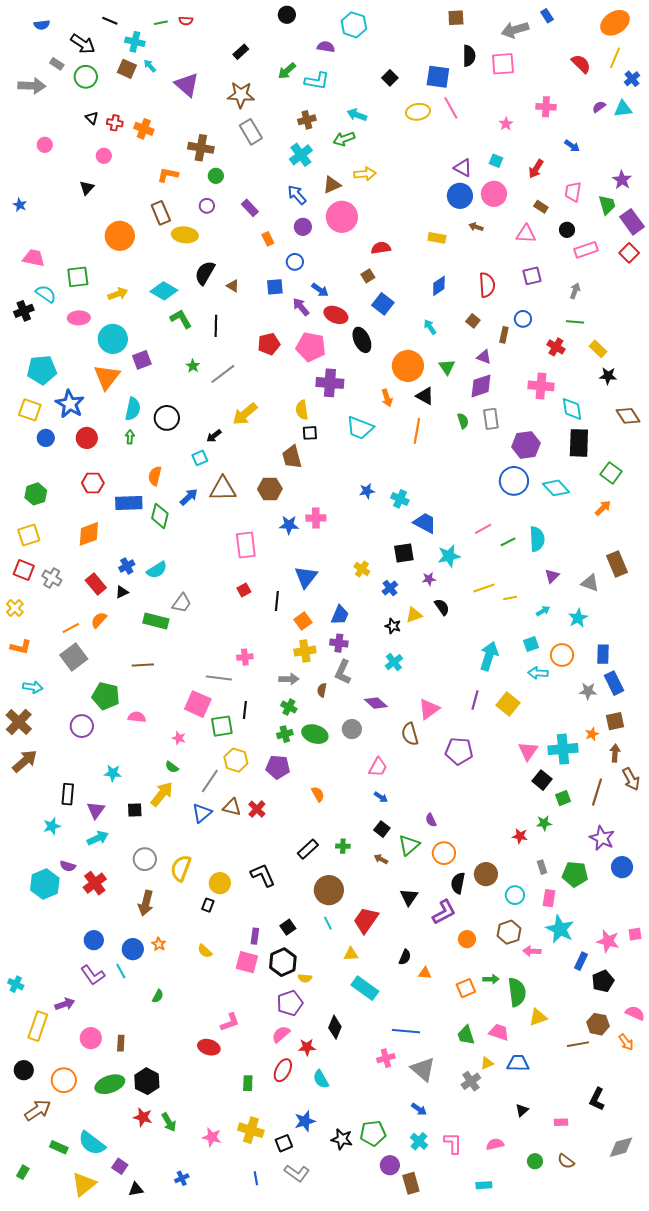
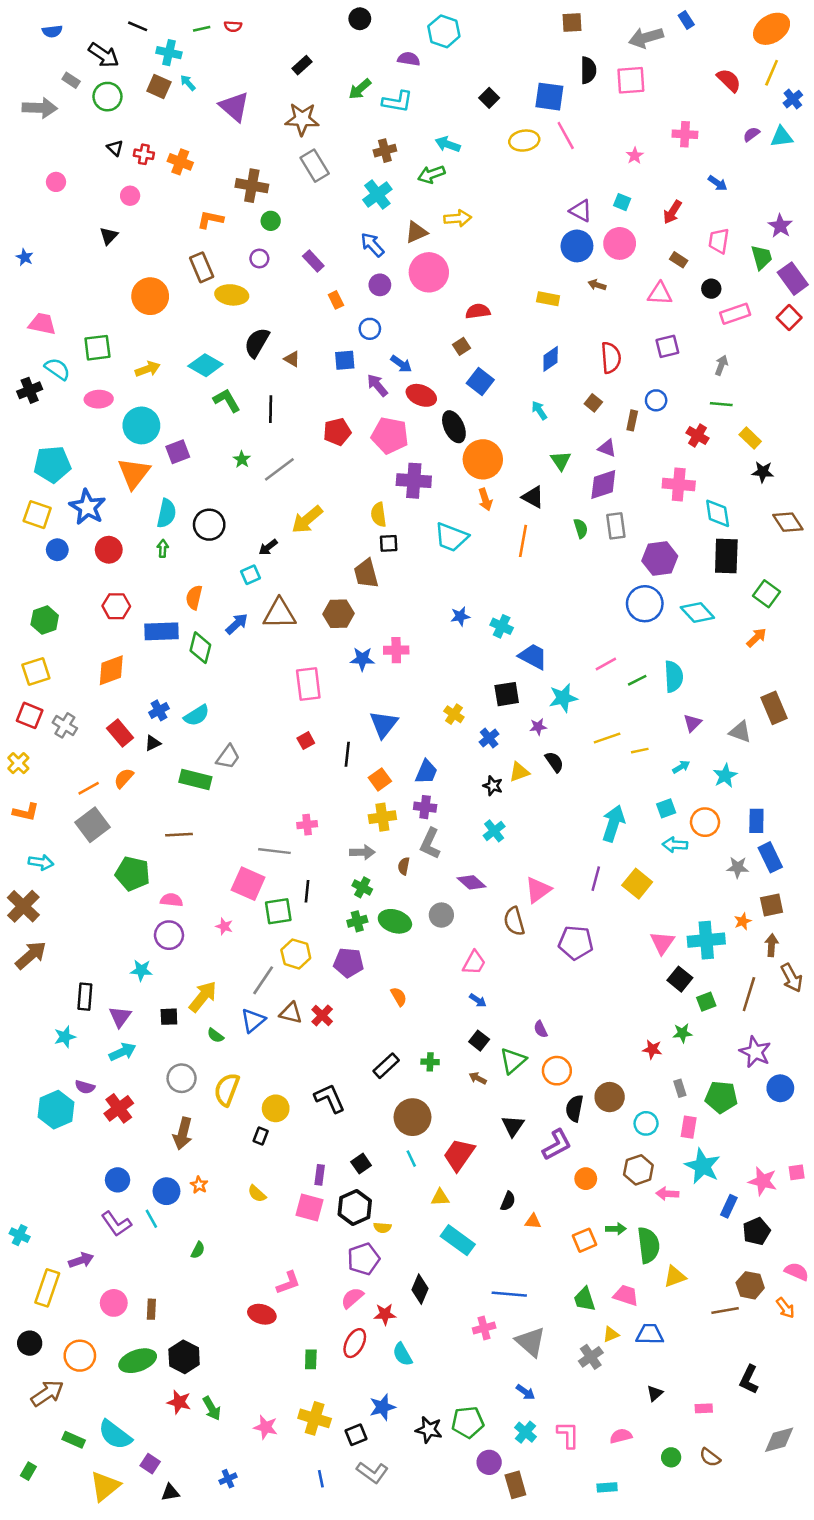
orange circle: (408, 366) -> (483, 459), moved
purple circle: (82, 726) -> (169, 935), moved
green semicircle: (172, 767) -> (215, 1036), moved

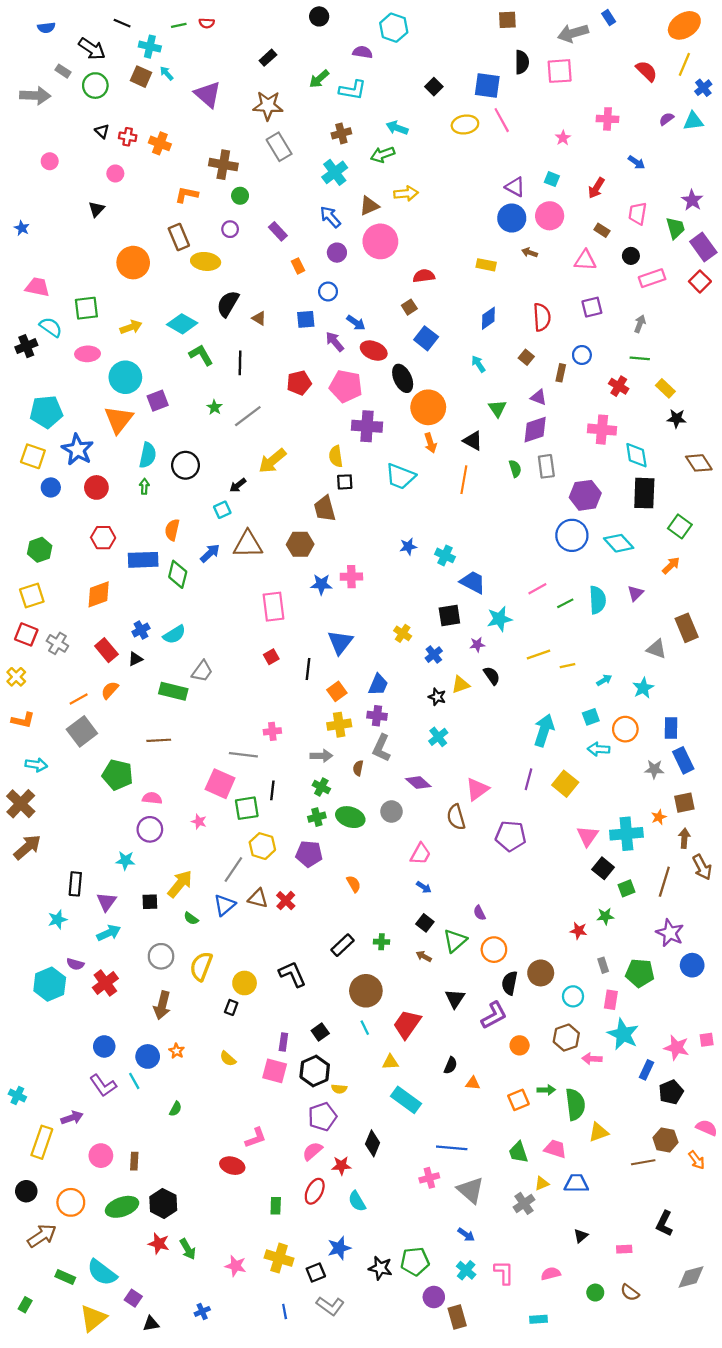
purple triangle: (692, 723) -> (635, 593), moved

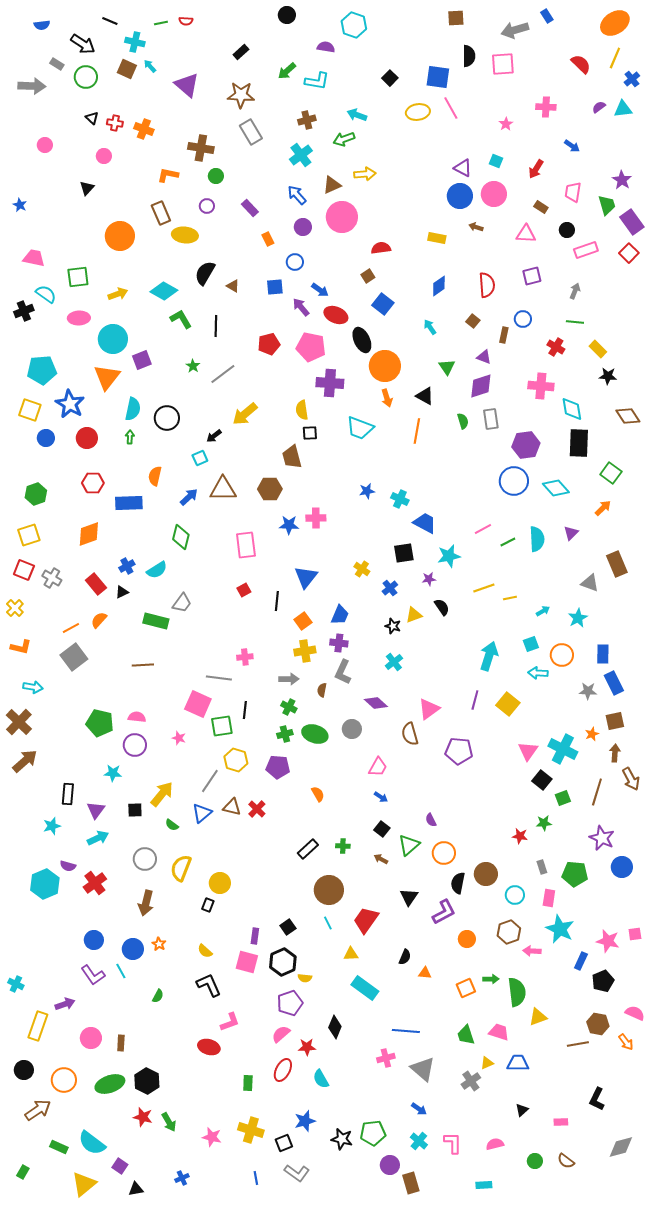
green diamond: (178, 574) -> (181, 537), moved
green pentagon: (118, 775) -> (100, 723), moved
cyan cross: (626, 834) -> (563, 749), turned 32
black L-shape: (292, 974) -> (209, 985), moved

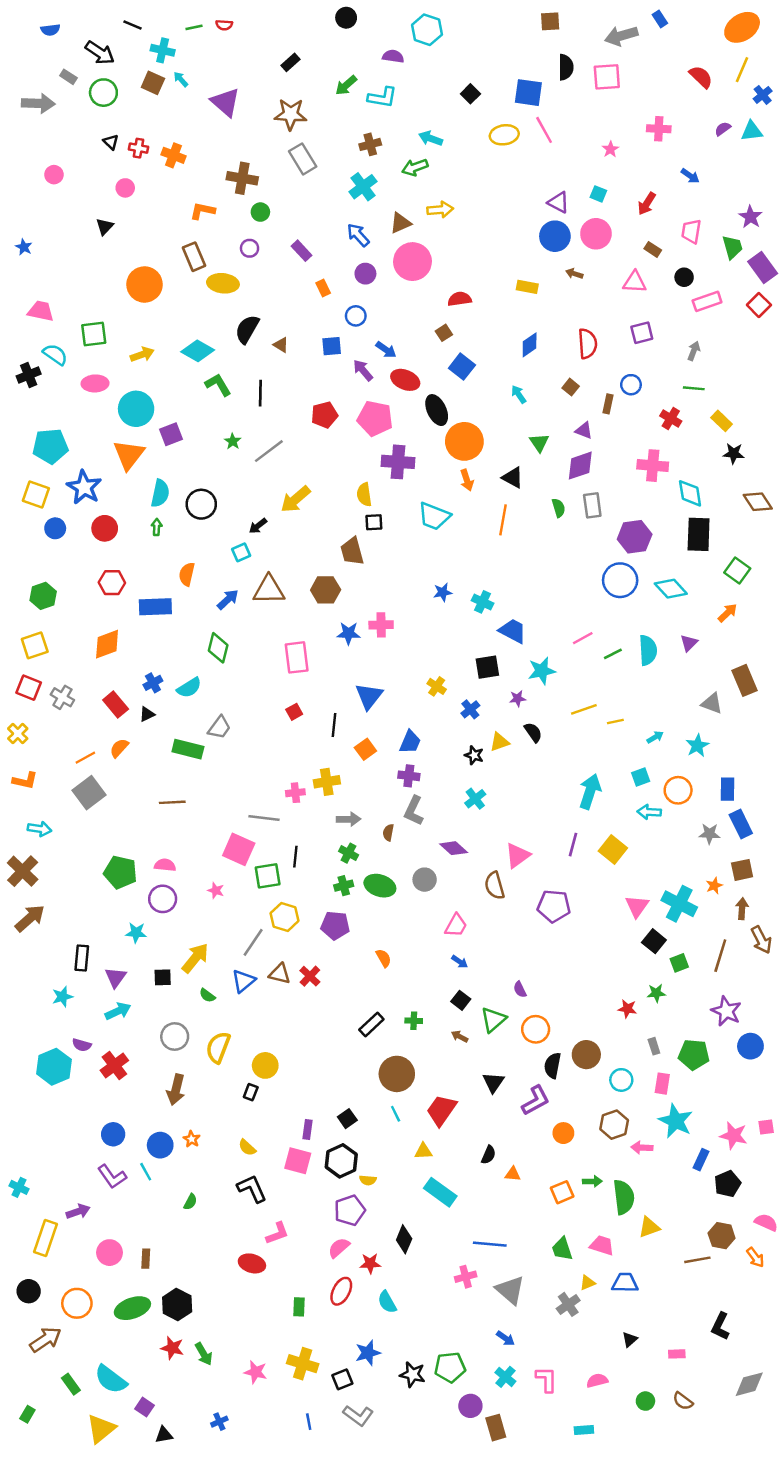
yellow cross: (305, 651) -> (327, 782), moved
green rectangle: (59, 1147) -> (71, 1384), turned 30

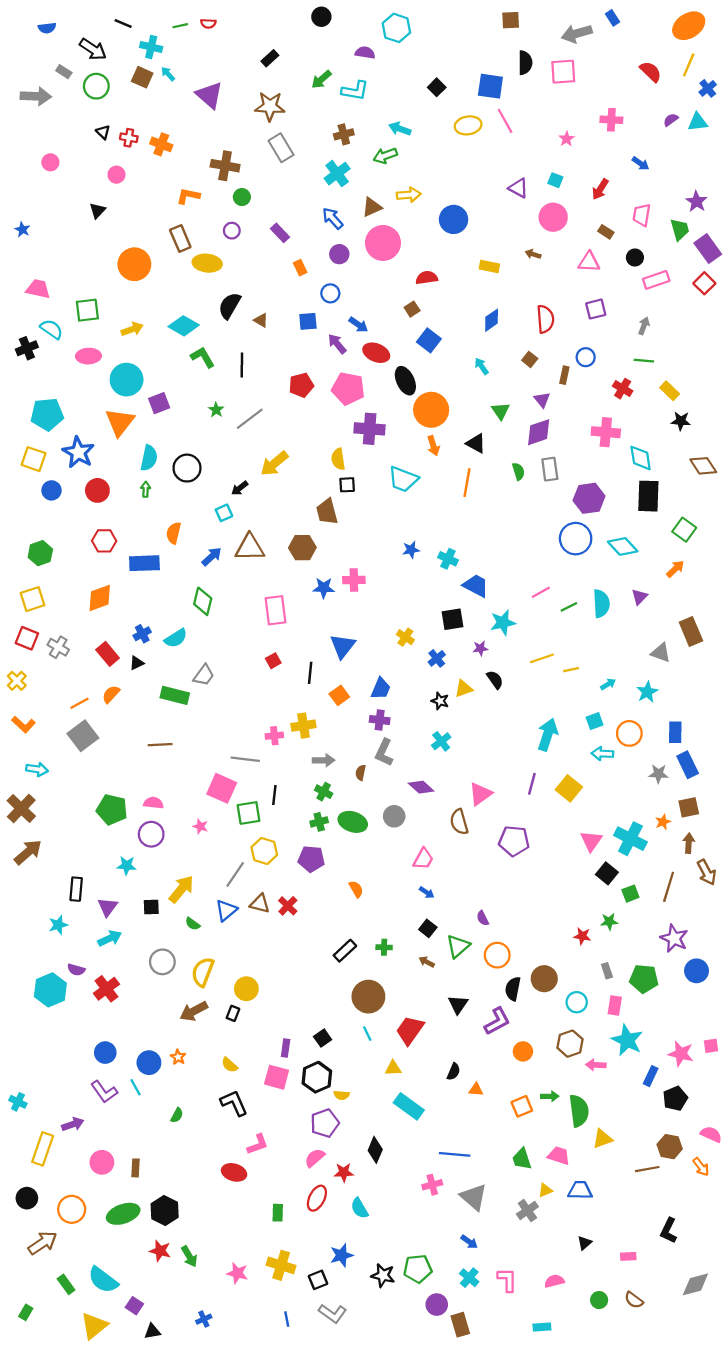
blue circle: (555, 236) -> (454, 219), moved
purple triangle: (584, 431) -> (542, 400), turned 30
orange L-shape: (25, 781) -> (24, 724), turned 30
brown arrow: (176, 1090) -> (194, 1011), moved, turned 48

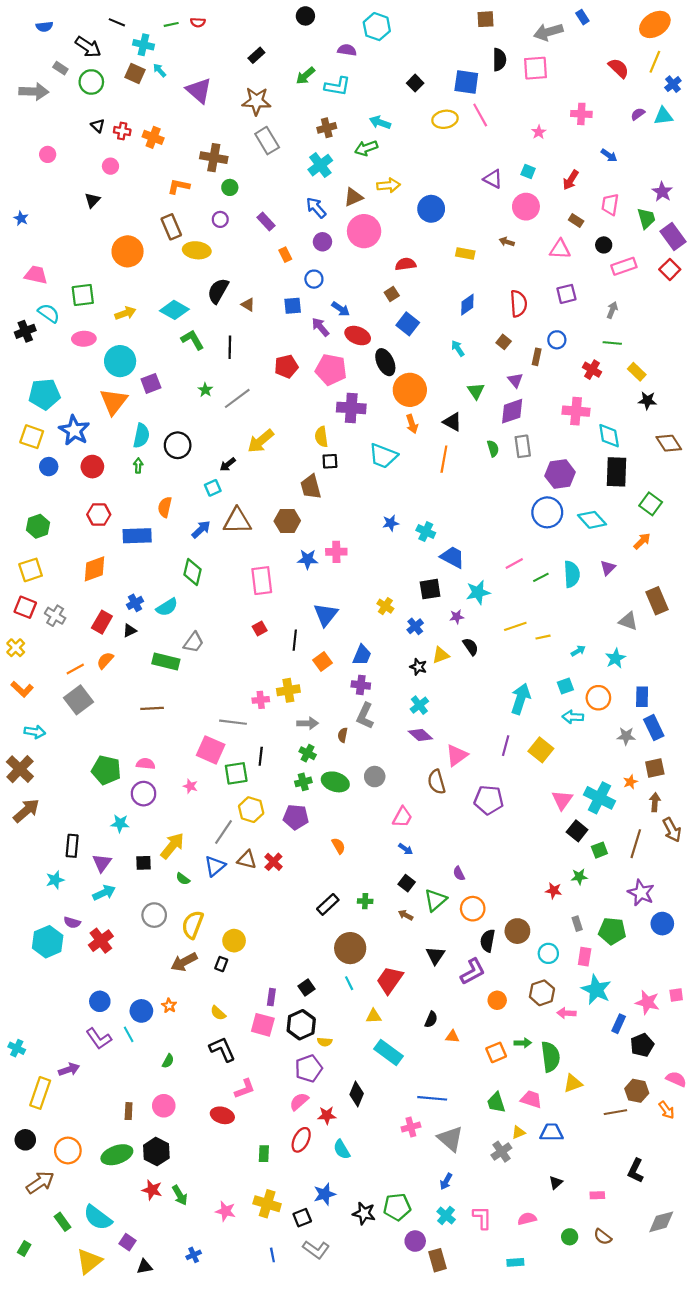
red rectangle: (108, 654) -> (102, 622), turned 70
purple diamond: (421, 787) -> (420, 735), moved
pink circle: (102, 1162) -> (164, 1106), moved
blue arrow: (469, 1242) -> (446, 1181), turned 84

